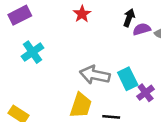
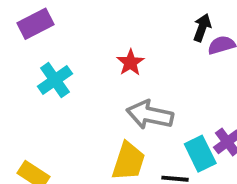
red star: (82, 14) -> (130, 62), moved
cyan rectangle: (128, 79) -> (200, 154), moved

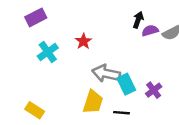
red star: (130, 62) -> (83, 41), moved
cyan rectangle: (200, 154) -> (126, 84), moved

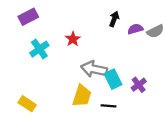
black arrow: (138, 20) -> (114, 19), moved

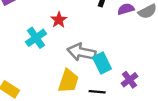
cyan cross: (39, 49) -> (36, 38), moved
purple cross: (139, 85) -> (129, 80), moved

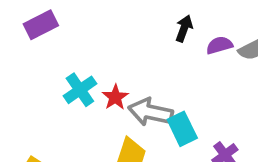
red star: (59, 20) -> (115, 97), moved

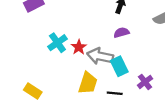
purple semicircle: (219, 45) -> (121, 33), moved

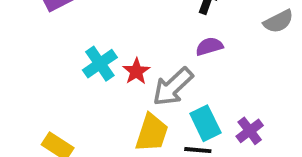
gray arrow: (100, 56) -> (173, 87), turned -55
cyan rectangle: (119, 66) -> (205, 123), moved

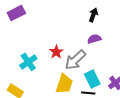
cyan cross: (100, 64) -> (28, 62), moved

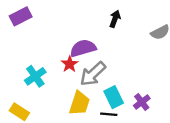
purple semicircle: (94, 39) -> (83, 48), moved, size x1.5

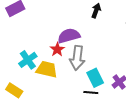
gray arrow: (93, 74) -> (77, 58), turned -40
yellow trapezoid: (79, 103) -> (47, 69), moved, turned -95

